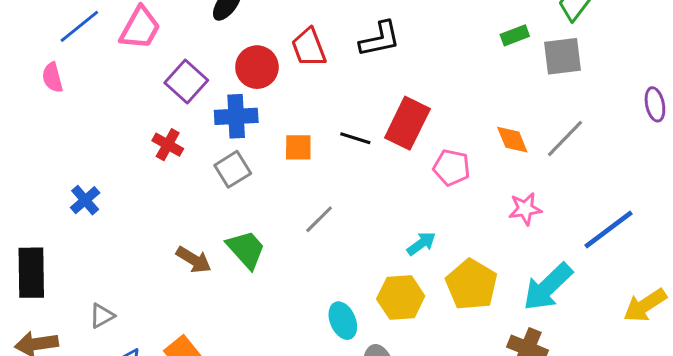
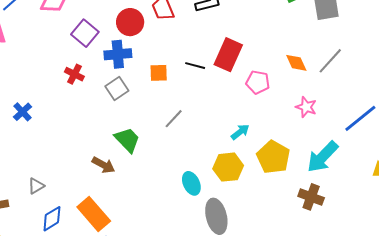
pink star: (525, 209) -> (306, 107), turned 30
brown arrow: (194, 260) -> (103, 165), moved

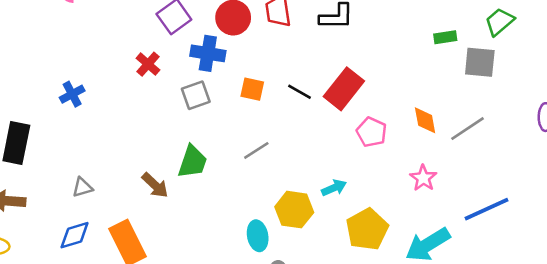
green trapezoid: (127, 140) -> (192, 162), turned 48
yellow hexagon: (228, 167) -> (294, 210), moved
gray triangle: (36, 186) -> (82, 187), moved

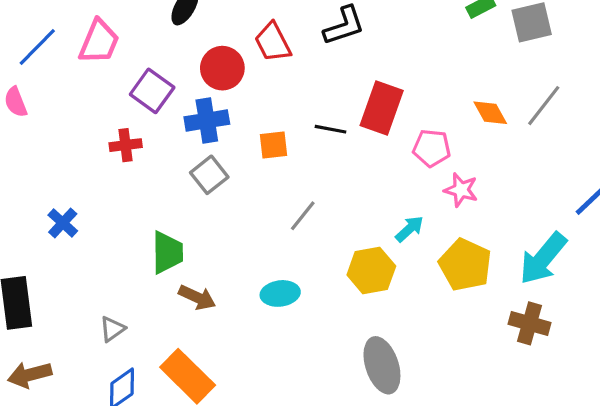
red cross: (148, 64) -> (126, 145), moved, turned -30
green trapezoid: (192, 162) -> (167, 252), moved
pink star: (423, 178) -> (461, 190), moved
cyan ellipse: (258, 236) -> (280, 293), moved, turned -68

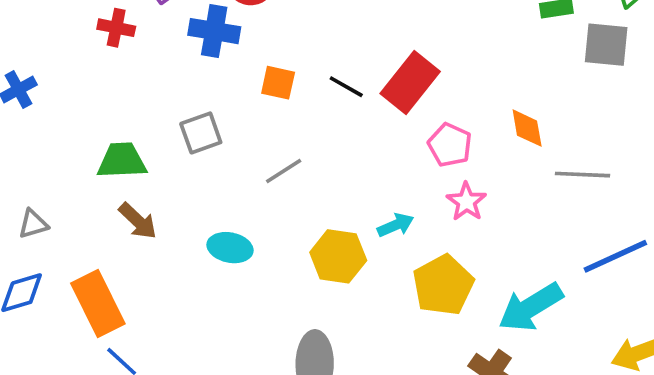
gray line: (544, 106) -> (583, 175), moved, turned 36
gray square: (209, 175) -> (201, 133), moved
green trapezoid: (167, 252) -> (122, 161), turned -111

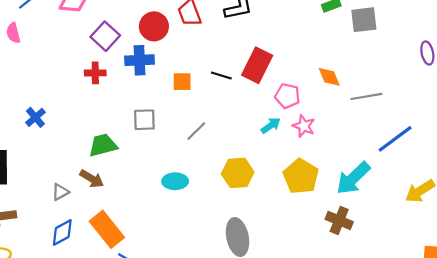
red cross: (116, 28) -> (95, 73), moved
gray square: (201, 133) -> (144, 120), turned 30
brown arrow: (138, 221) -> (92, 179), moved
cyan arrow: (396, 225) -> (271, 125), moved

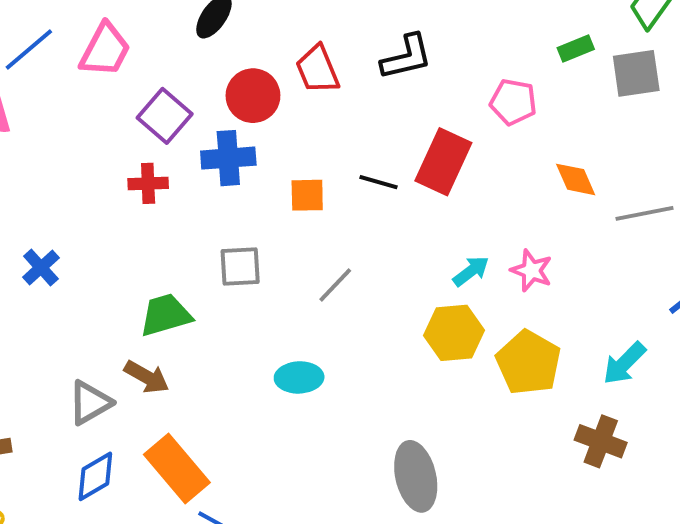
pink pentagon: (287, 96) -> (513, 102), moved
yellow hexagon: (238, 173) -> (454, 333), moved
cyan arrow: (353, 178) -> (624, 363), size x0.7
gray triangle: (60, 192) -> (90, 403), size x1.4

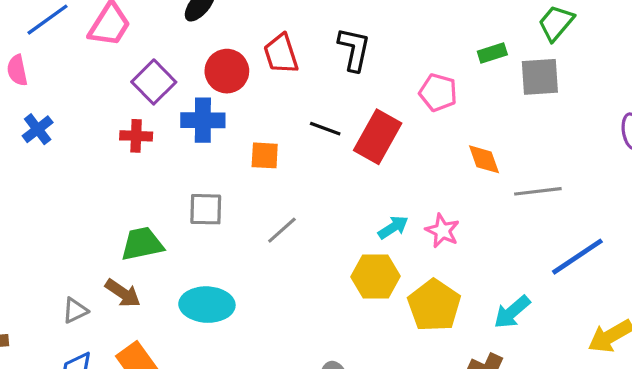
black L-shape: (406, 57) -> (354, 49), turned -69
black line: (378, 182) -> (325, 129), moved
blue cross: (41, 267) -> (38, 129), moved
cyan ellipse: (299, 377) -> (207, 305), moved, size x1.4
gray triangle: (90, 403) -> (75, 310), size x0.7

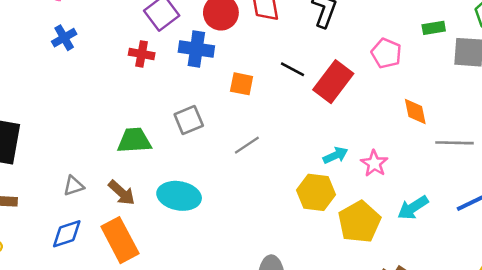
gray square: (206, 209) -> (189, 120), turned -32
brown arrow: (123, 293) -> (122, 193), moved
cyan arrow: (512, 312) -> (413, 208), moved

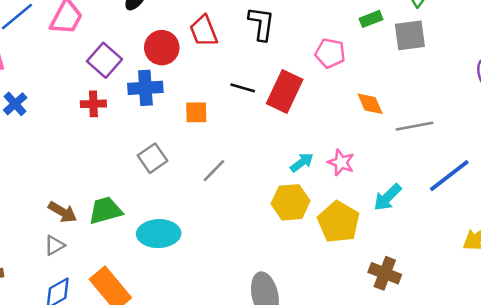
green trapezoid: (134, 140) -> (105, 210), moved
brown arrow: (122, 193) -> (62, 212), moved

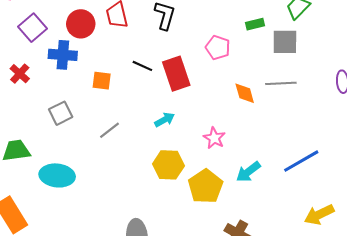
red rectangle: (285, 91) -> (176, 74), turned -52
red cross: (93, 104) -> (20, 74), moved, turned 36
gray line: (414, 126) -> (281, 83), moved
cyan arrow: (302, 162) -> (164, 120), moved

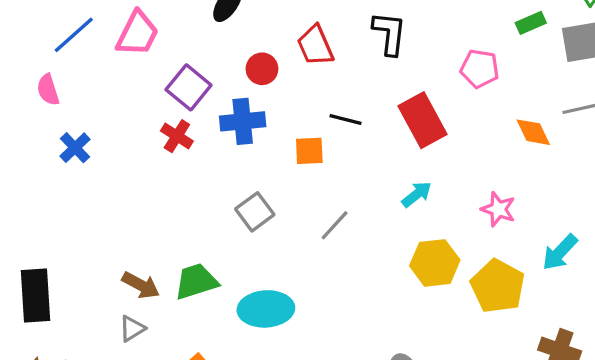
red circle: (81, 24) -> (262, 69), size x0.7
black line: (142, 66) -> (346, 119), moved
red cross: (20, 74) -> (177, 136), moved

